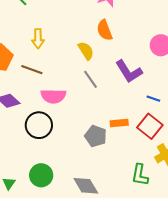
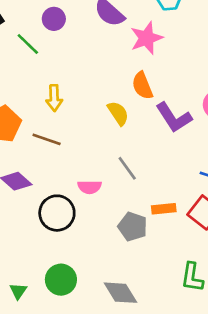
purple L-shape: (129, 71) -> (174, 117), moved
gray line: (91, 79) -> (127, 168), moved
pink semicircle: (53, 96) -> (90, 187), moved, size x0.7

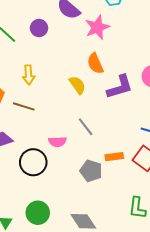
purple circle: (54, 19) -> (39, 28), moved
purple L-shape: (174, 117) -> (120, 87), turned -72

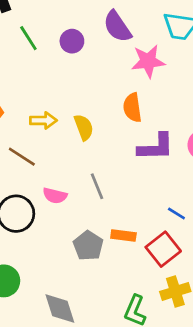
yellow arrow: (29, 75) -> (43, 120), moved, turned -102
yellow semicircle: (77, 85) -> (84, 127), moved
brown line: (24, 106) -> (22, 157), moved

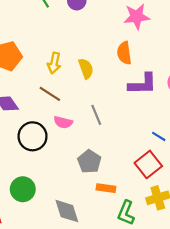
yellow arrow: (43, 120) -> (54, 63), turned 102
brown line: (22, 157) -> (50, 94), moved
orange rectangle: (123, 236) -> (106, 188), moved

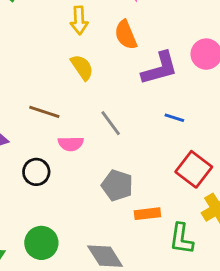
yellow arrow: (54, 63) -> (79, 20), moved
black circle: (33, 136) -> (36, 172), size x0.7
blue line: (159, 136) -> (174, 118), moved

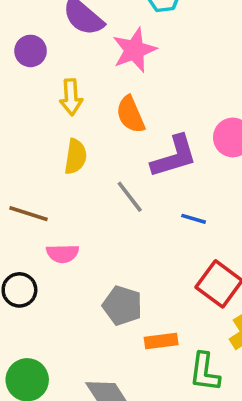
yellow semicircle: (82, 67) -> (76, 157), turned 44
gray line: (111, 123) -> (130, 197), moved

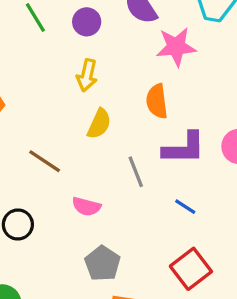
yellow arrow: (71, 97) -> (87, 75), moved
pink semicircle: (63, 254) -> (86, 207), moved

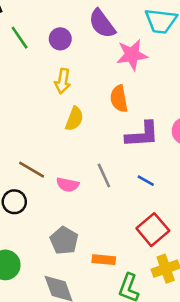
brown line: (45, 161) -> (32, 170), moved
gray line: (136, 172) -> (104, 175), moved
gray pentagon: (102, 263) -> (64, 241), moved

